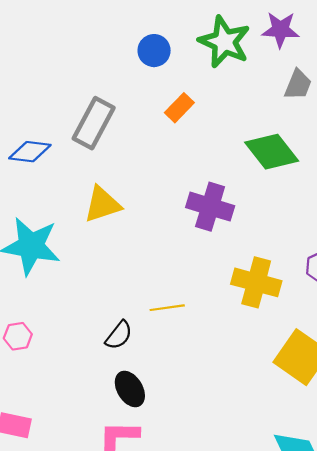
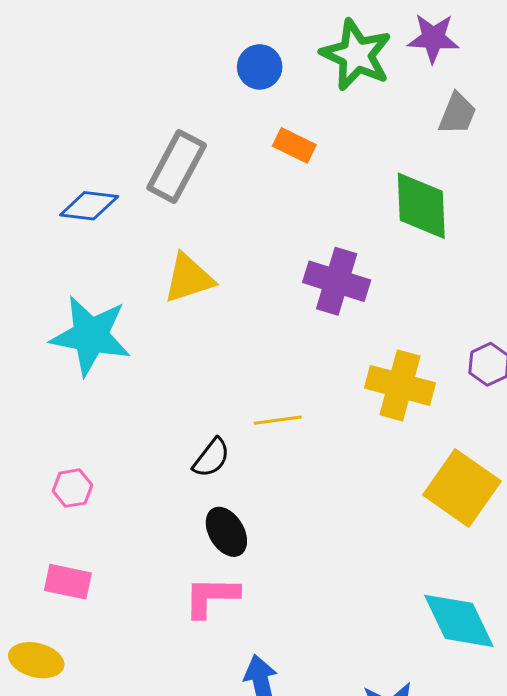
orange rectangle: (179, 108) -> (294, 145), turned 72
green diamond: (272, 152) -> (421, 206), turned 36
pink hexagon: (18, 336) -> (72, 488), moved

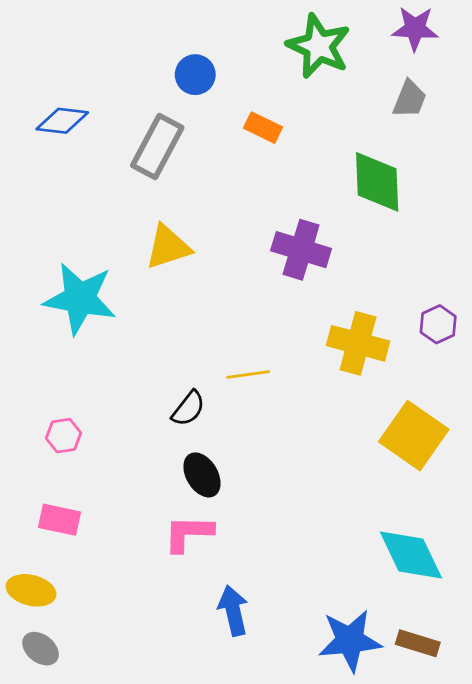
purple star: (433, 38) -> (415, 28), moved
blue circle: (260, 67) -> (195, 75), moved
blue diamond: (89, 206) -> (62, 121), moved

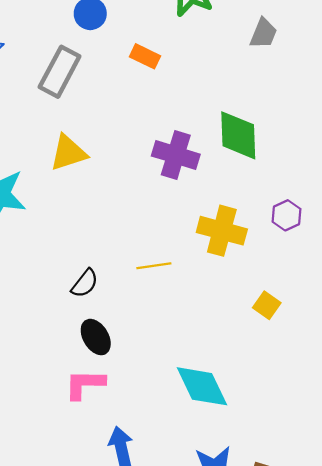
green diamond: (377, 182) -> (238, 135), moved
yellow line: (248, 375) -> (154, 266), moved
yellow square: (414, 436) -> (267, 305), size x0.5
cyan diamond: (411, 555) -> (202, 386), moved

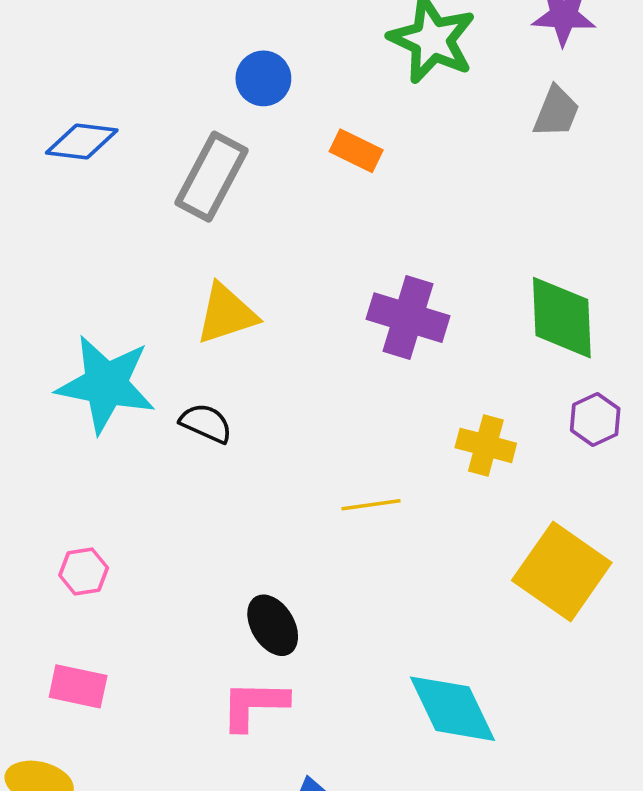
green diamond: (238, 135) -> (562, 318), moved
yellow cross: (222, 231) -> (486, 445), size x0.7
black semicircle: (85, 283) -> (206, 423), moved, turned -104
yellow square: (267, 305) -> (562, 571), size x2.0

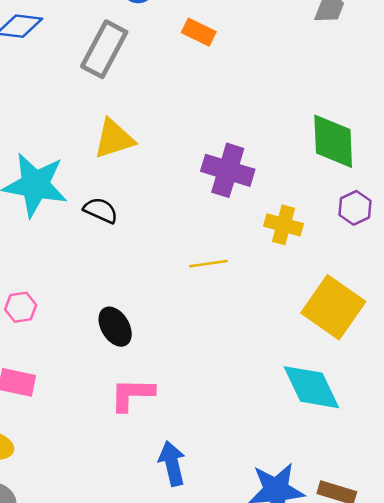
purple cross: (408, 318) -> (228, 170), moved
black ellipse: (273, 625) -> (115, 327), moved
cyan diamond: (452, 709) -> (311, 387), moved

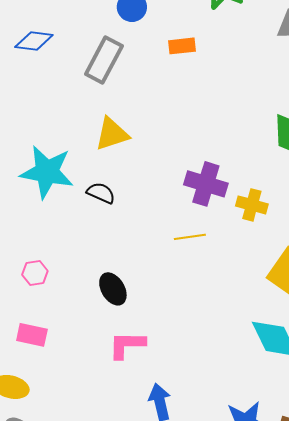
orange rectangle: (199, 32) -> (182, 46), turned -32
purple cross: (228, 170) -> (206, 184), moved

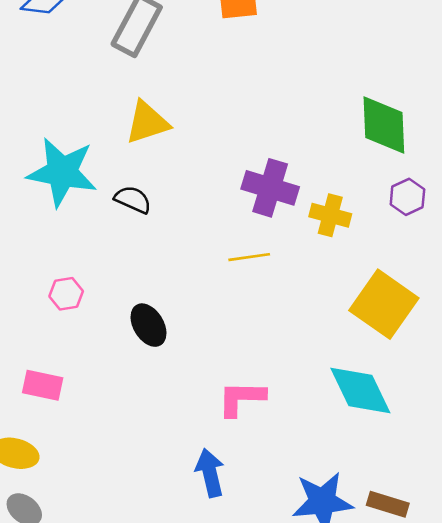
pink hexagon: (35, 273) -> (66, 294), moved
pink L-shape: (127, 345) -> (241, 398), moved

